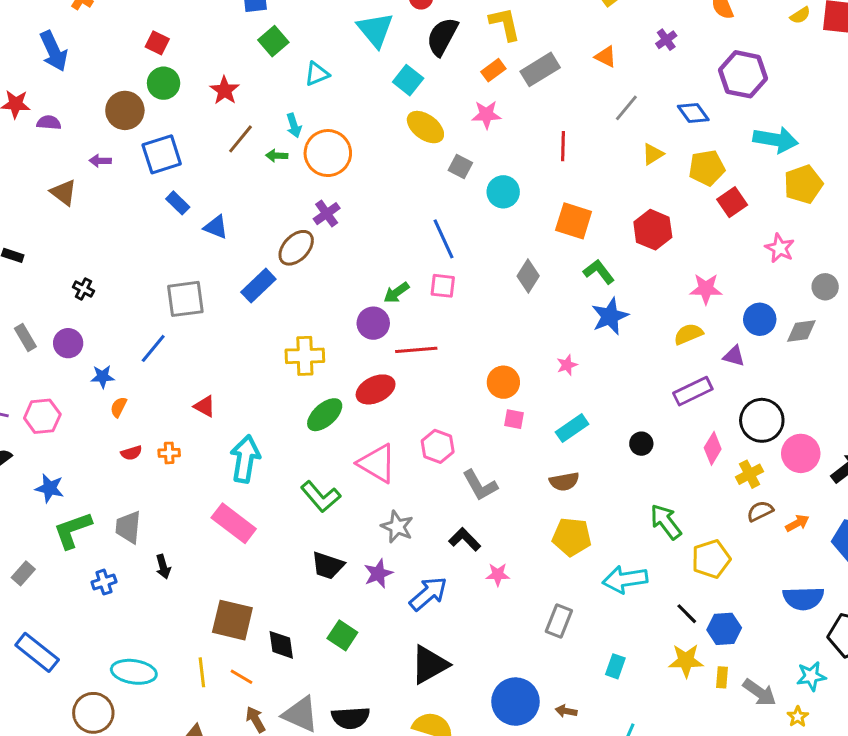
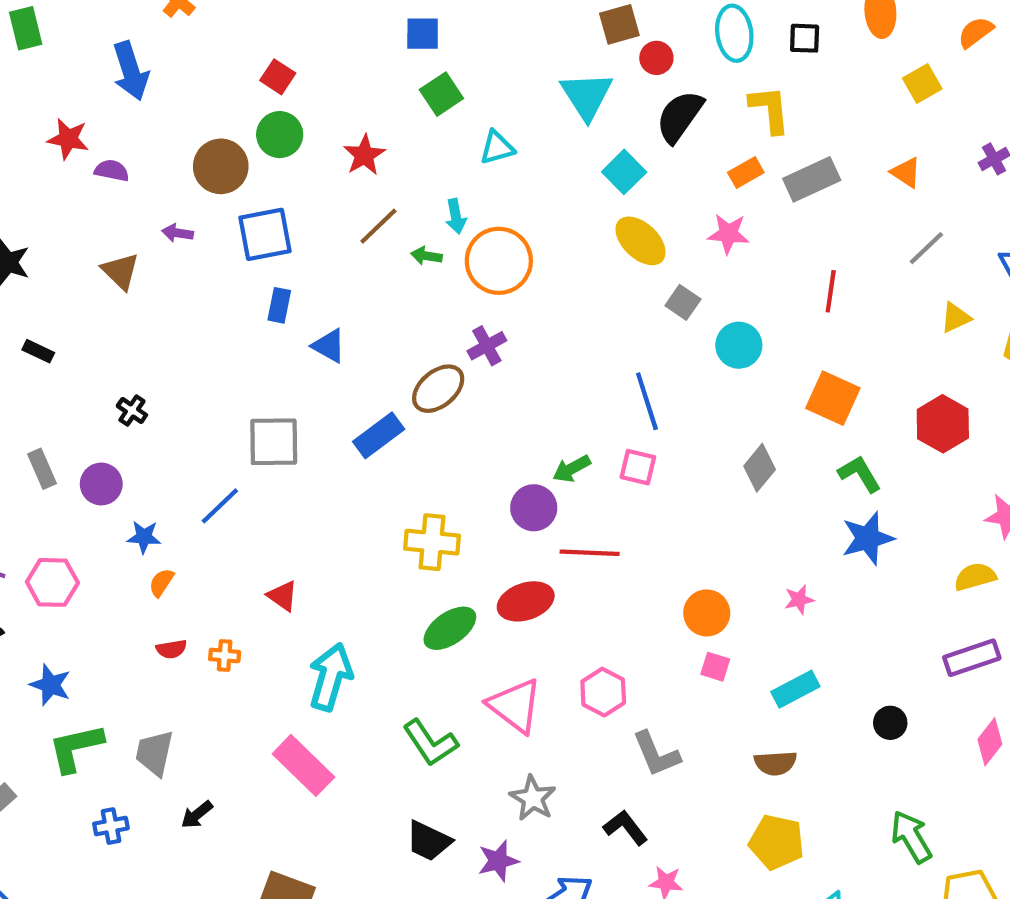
blue rectangle: (178, 203) -> (279, 305), turned 50
black arrow: (163, 567) -> (197, 815), turned 60

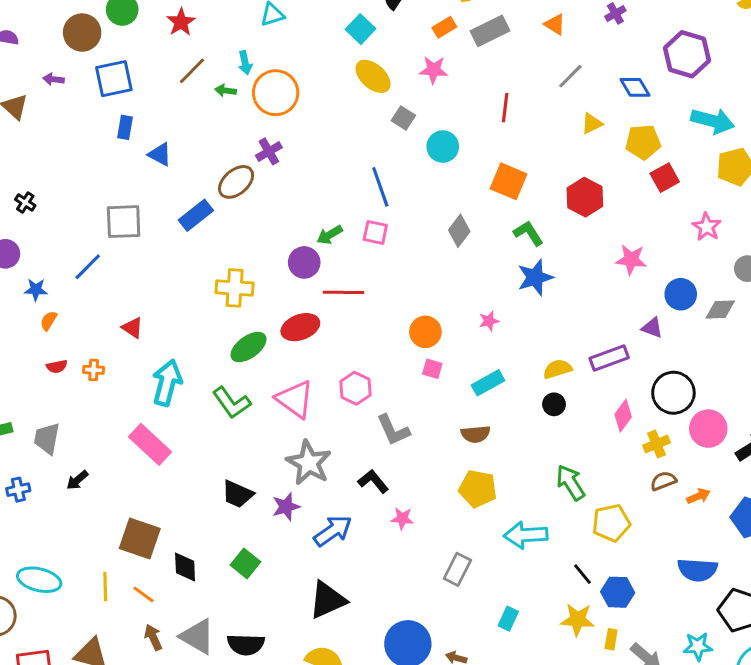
yellow semicircle: (975, 577) -> (557, 369), moved
green L-shape: (430, 743) -> (232, 403), moved
gray star: (533, 798) -> (309, 463), size x1.4

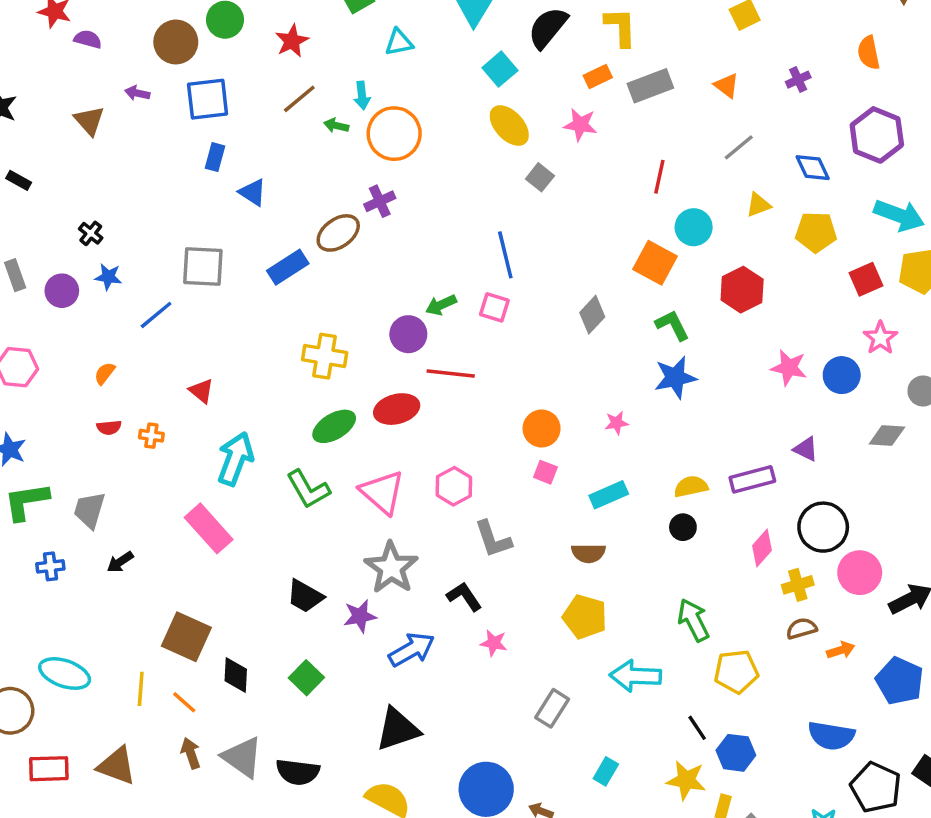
cyan circle: (443, 147) -> (694, 227), moved
red square: (665, 178) -> (866, 279), moved
blue star: (36, 290) -> (108, 277), moved
blue circle: (681, 294) -> (842, 375), moved

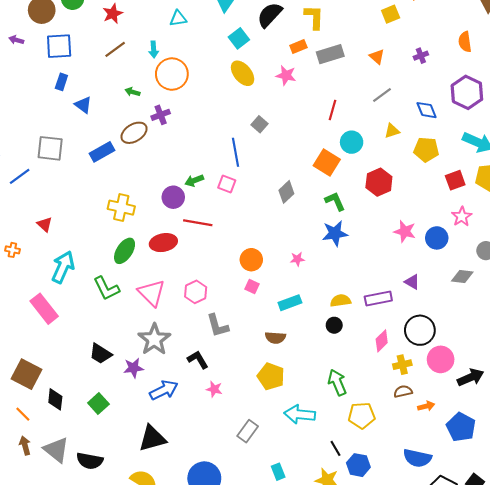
green arrow: (336, 125) -> (132, 92), moved
gray square: (540, 177) -> (259, 124), moved
green ellipse: (334, 426) -> (125, 251), turned -30
cyan rectangle: (606, 771) -> (278, 472), turned -56

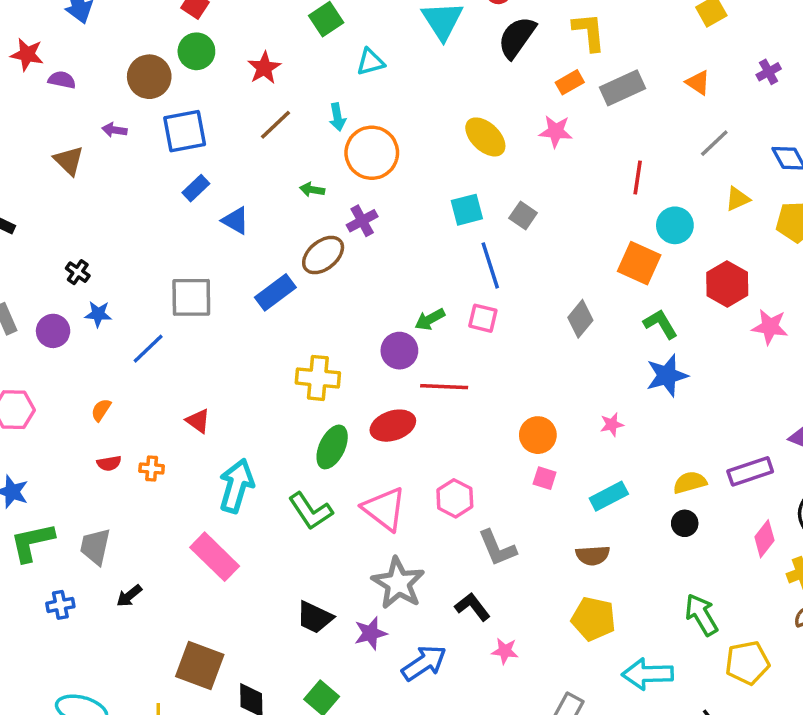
cyan square: (239, 38) -> (467, 210), moved, turned 30
blue rectangle: (61, 82) -> (196, 188), turned 35
pink star: (405, 231) -> (770, 327), moved

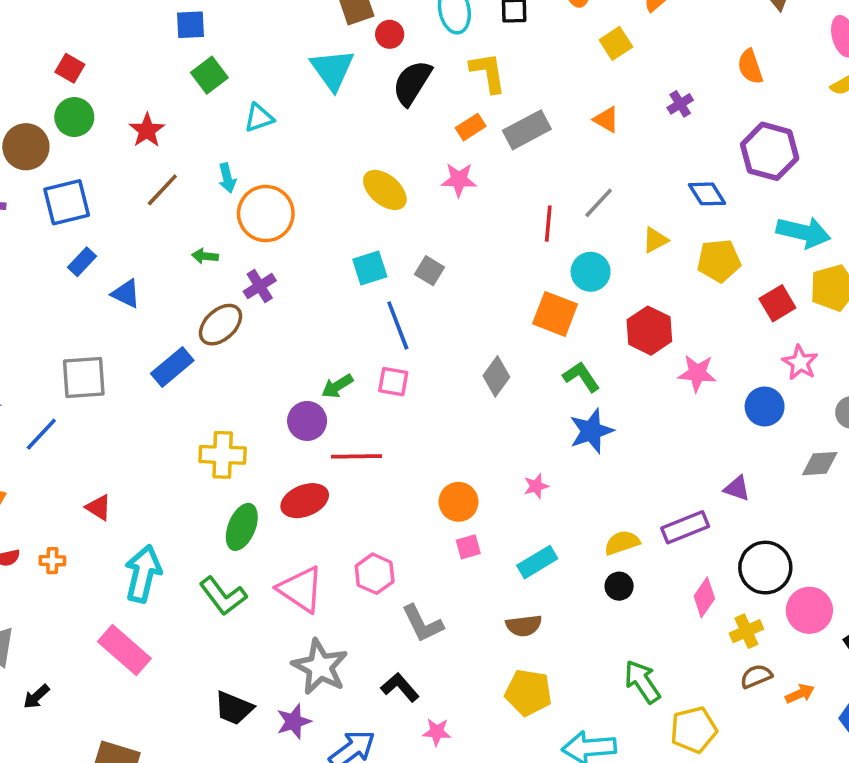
gray line: (714, 143) -> (599, 203), moved
pink square: (545, 478) -> (468, 547), turned -30

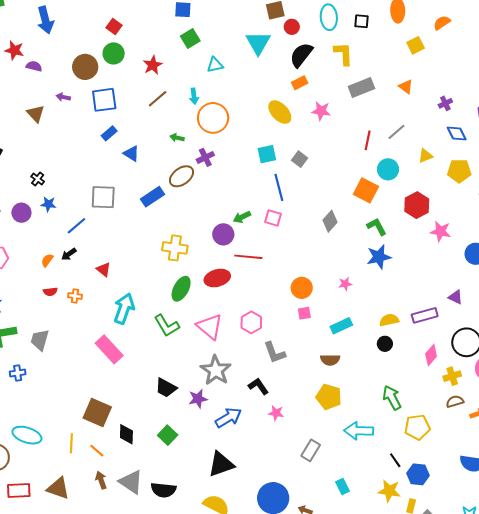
purple cross: (680, 104) -> (445, 103), moved
orange rectangle: (471, 127) -> (300, 83), moved
black arrow: (36, 697) -> (69, 254), moved

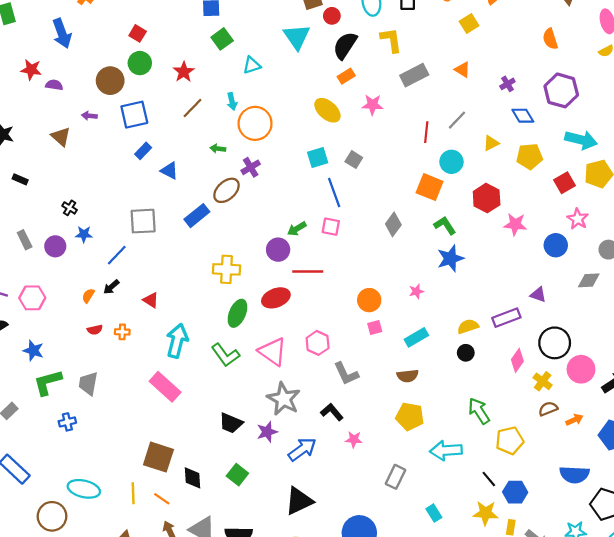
yellow cross: (452, 376) -> (543, 381), turned -30

